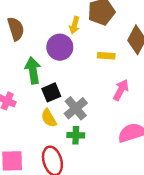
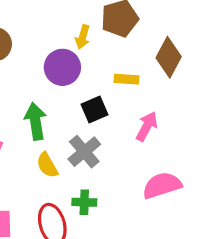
green arrow: (33, 70) -> (35, 121), moved
black square: (51, 92) -> (94, 109), moved
green cross: (76, 135) -> (84, 202), moved

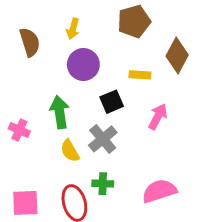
yellow arrow: (83, 37) -> (73, 29), moved
pink semicircle: (162, 185) -> (159, 191), moved

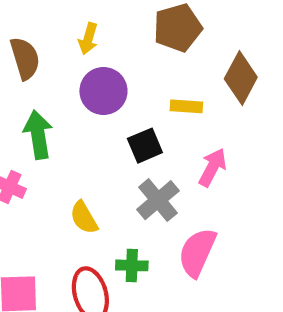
green arrow: (60, 112) -> (38, 135), moved
gray cross: (103, 139) -> (158, 200), moved
pink semicircle: (159, 191) -> (197, 252), moved, turned -48

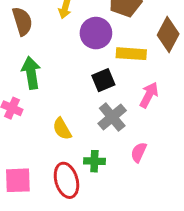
purple circle: (103, 91) -> (96, 33), moved
yellow rectangle: (186, 106) -> (131, 54), size x1.4
pink semicircle: (197, 252) -> (139, 152), size x0.6

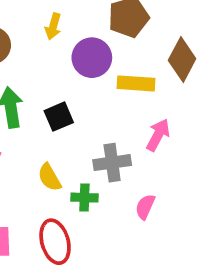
black square: (103, 80) -> (59, 117), moved
gray cross: (112, 117) -> (112, 163), turned 32
green cross: (94, 161) -> (84, 198), moved

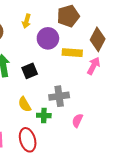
pink arrow: (158, 135) -> (94, 66), moved

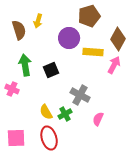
yellow arrow: (27, 21) -> (38, 21), moved
gray cross: (59, 96) -> (80, 95), turned 36
yellow semicircle: (25, 104) -> (46, 112), moved
green cross: (44, 115) -> (65, 114), turned -32

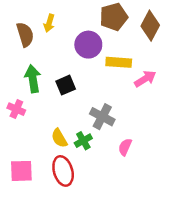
brown diamond: (118, 39) -> (150, 26), moved
pink arrow: (114, 65) -> (145, 79), turned 30

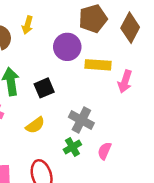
pink arrow: (145, 79) -> (125, 82), turned 140
yellow semicircle: (59, 138) -> (35, 125), moved, turned -96
green cross: (83, 141) -> (72, 147), moved

